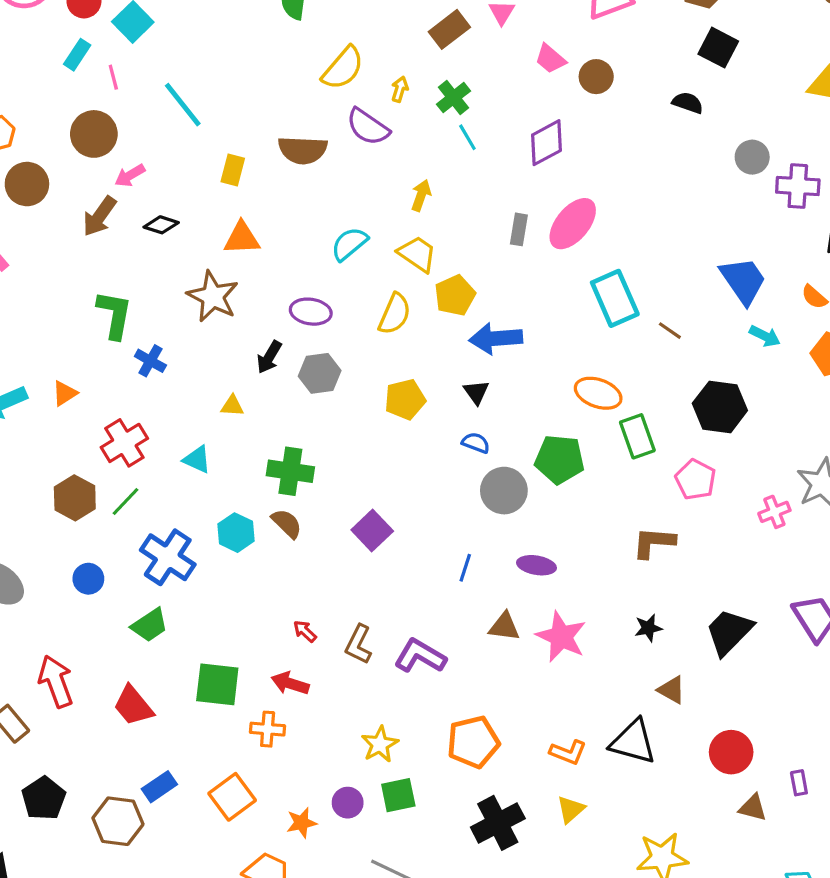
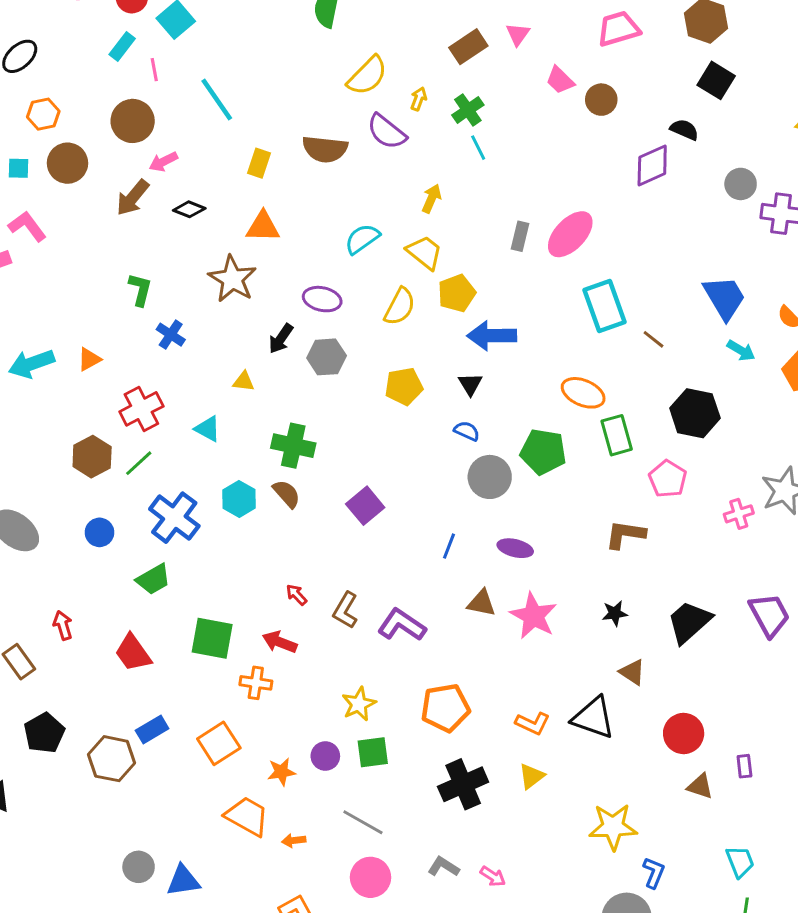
purple diamond: (547, 143) -> (652, 165), moved
green L-shape: (114, 315) -> (140, 290), size x0.7
red arrow: (56, 681) -> (63, 625), size x0.6

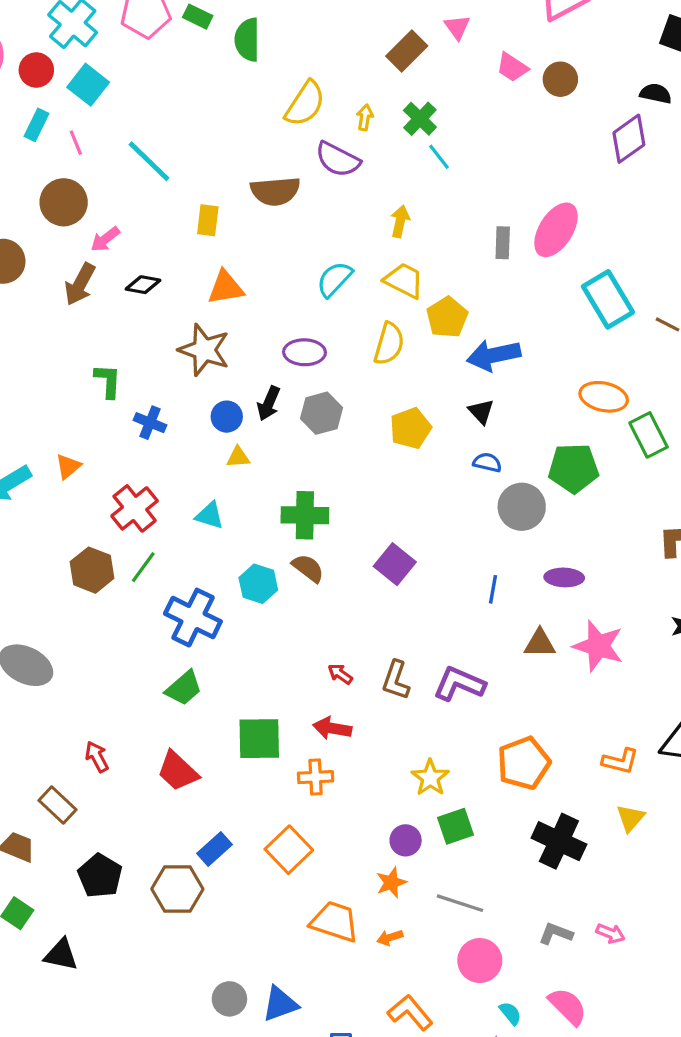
blue circle: (99, 532) -> (227, 417), moved
orange star: (281, 772) -> (391, 882), moved
black cross: (463, 784) -> (559, 841), turned -30

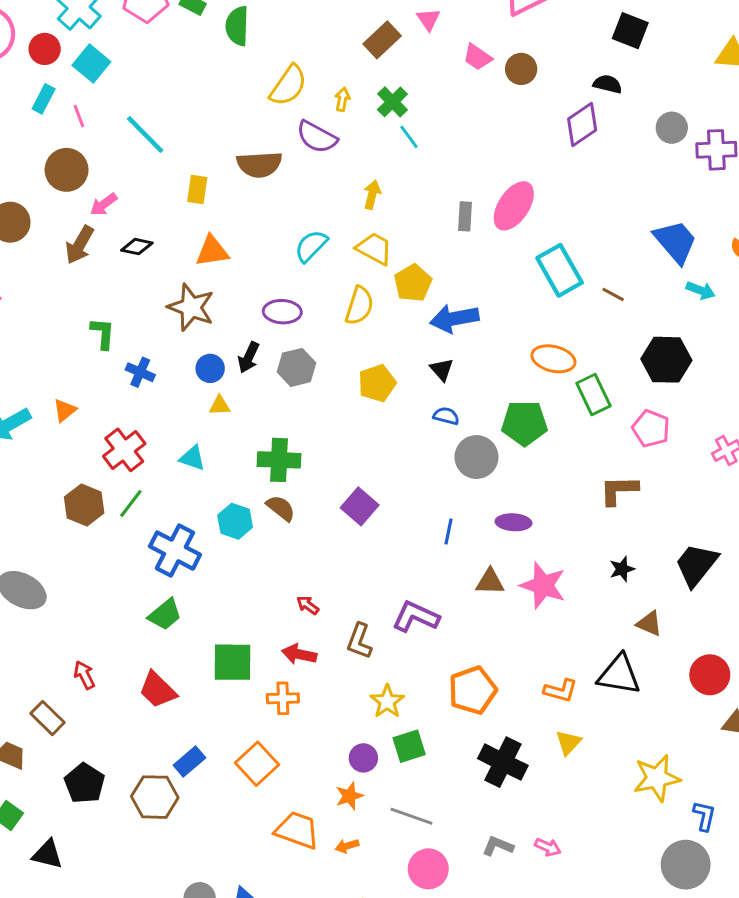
brown L-shape: (396, 680) -> (359, 641), moved

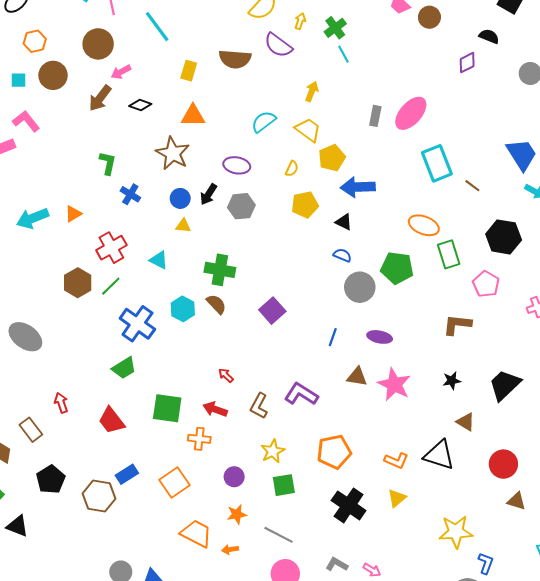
purple diamond: (582, 125) -> (467, 63), size x0.7
yellow semicircle: (359, 306) -> (292, 169), size x0.6
black triangle: (442, 370) -> (344, 222), turned -30
yellow pentagon: (377, 383) -> (305, 205), moved
purple circle: (363, 758) -> (234, 477), moved

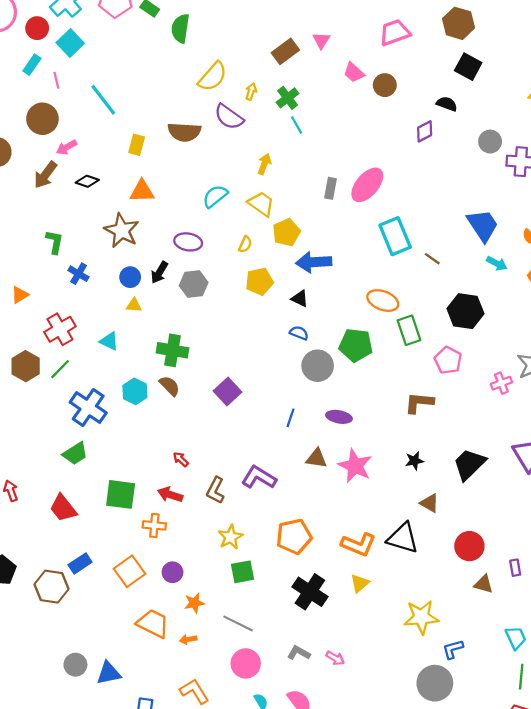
orange L-shape: (396, 461) -> (358, 544), size x1.4
purple circle: (234, 477) -> (173, 572), moved
blue L-shape: (486, 563) -> (453, 649), turned -125

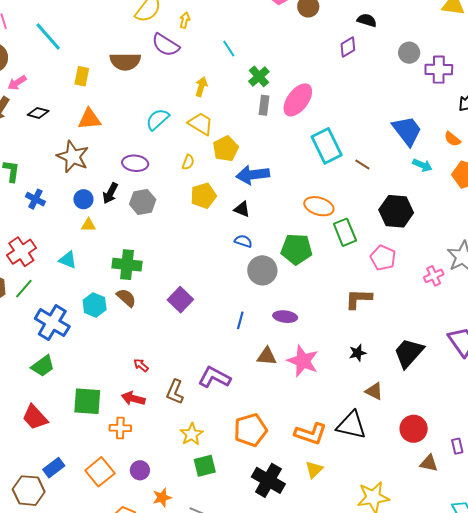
green cross: (288, 98) -> (259, 76), moved

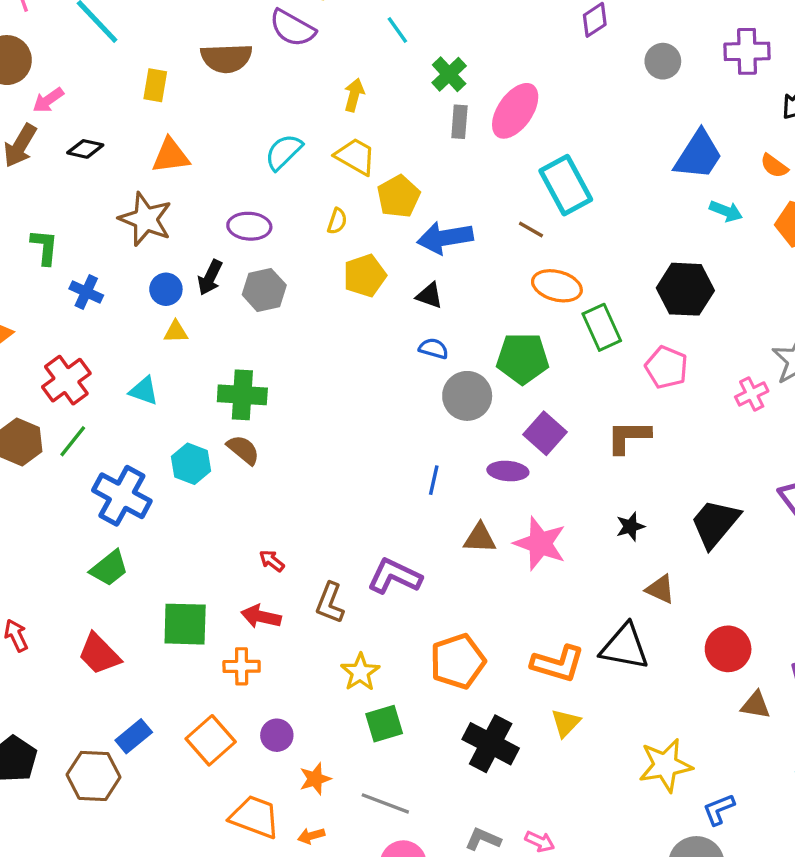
gray circle: (409, 53) -> (663, 61), moved
blue trapezoid: (407, 131) -> (698, 155), turned 72
brown line: (362, 165) -> (531, 229), moved
purple square: (180, 300) -> (545, 433), moved

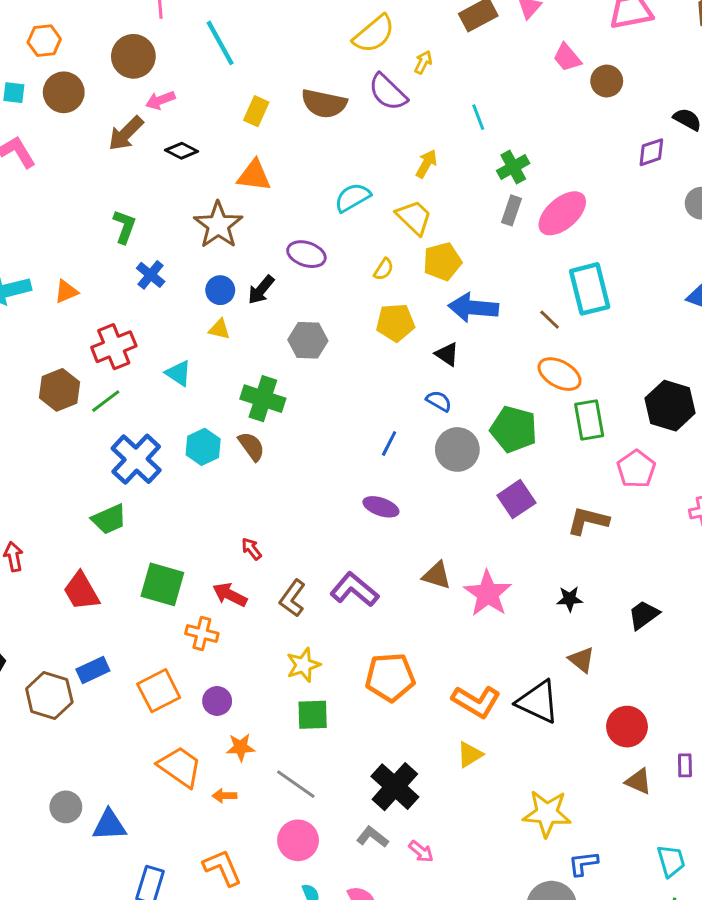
gray hexagon: (264, 290) -> (308, 340), moved
purple ellipse: (508, 471) -> (381, 507), moved
blue line: (434, 480) -> (389, 443), moved
black trapezoid: (715, 523) -> (644, 615), size x0.7
black cross: (491, 744) -> (395, 787), moved

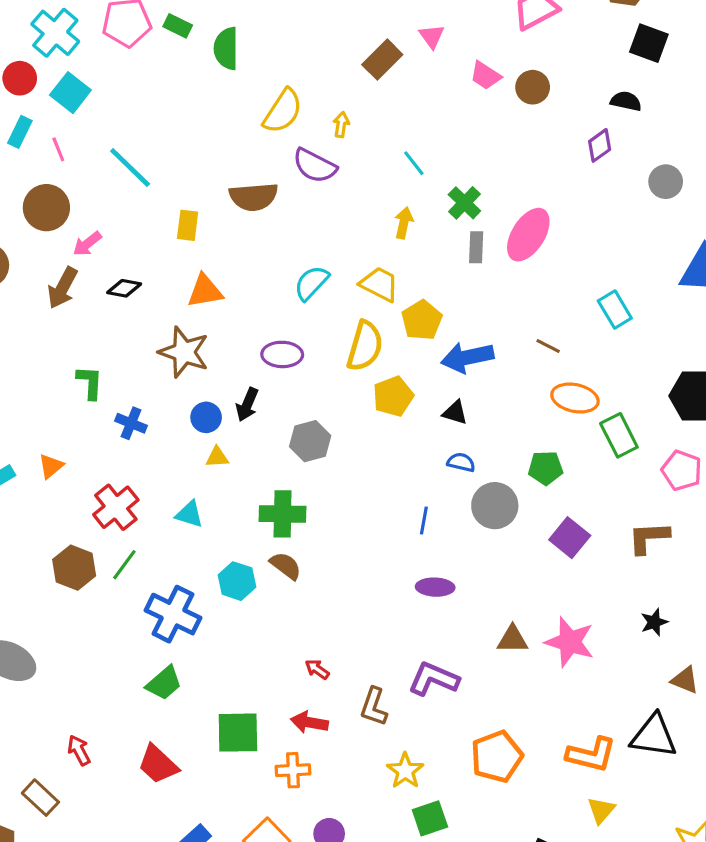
yellow arrow: (426, 164) -> (404, 223), moved
yellow semicircle: (384, 269) -> (365, 346), size x2.0
cyan rectangle: (590, 289) -> (615, 309), moved, size x0.7
green pentagon: (514, 429) -> (546, 468), size x0.7

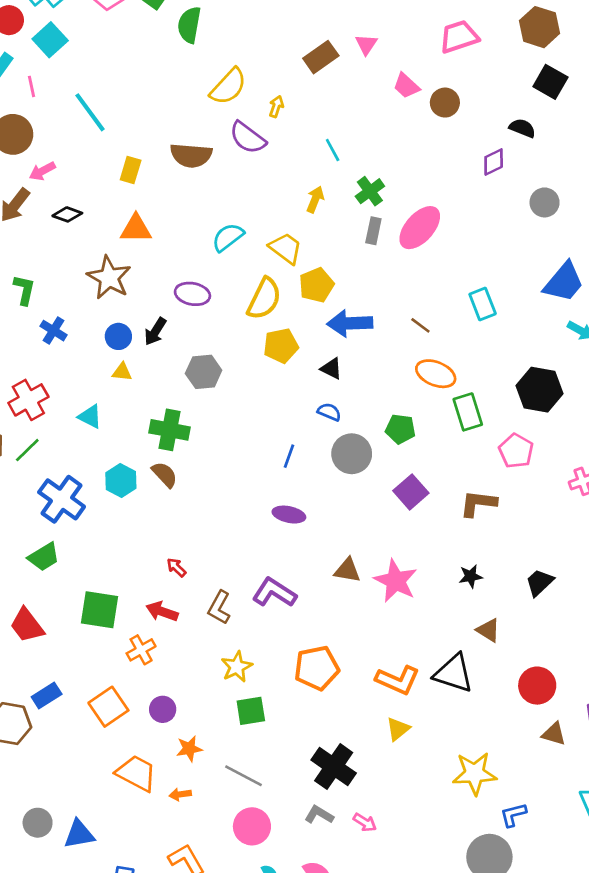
orange cross: (293, 770) -> (141, 650), turned -36

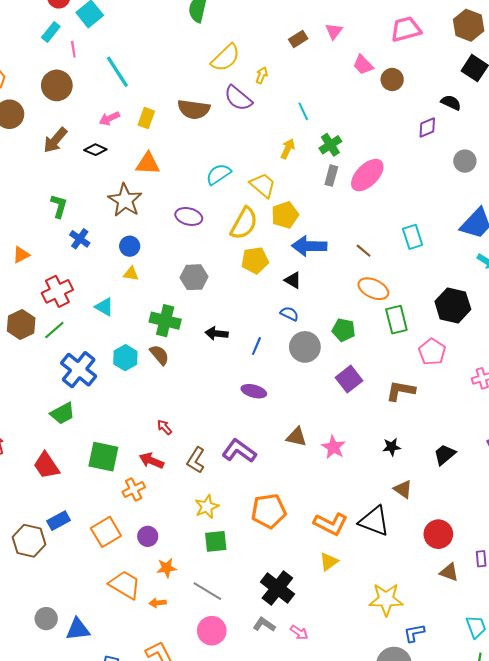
brown rectangle: (321, 57) -> (298, 39), size x0.7
pink arrow: (42, 171) -> (109, 118), moved
black arrow: (155, 331) -> (217, 333), moved, turned 60
pink star: (396, 581) -> (333, 447), size x0.7

